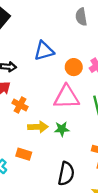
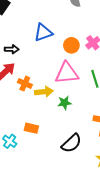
yellow arrow: (38, 127) -> (44, 92), moved
black semicircle: (66, 174) -> (71, 143), turned 40

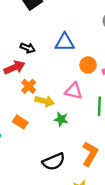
pink triangle: (67, 73) -> (74, 91), size x0.7
orange rectangle: (31, 128) -> (20, 122), moved

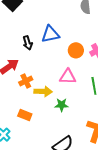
black arrow: (28, 48) -> (28, 43), moved, turned 64
orange cross: (29, 86) -> (26, 81), turned 32

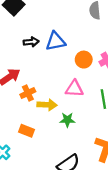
black arrow: (28, 43) -> (31, 42), moved, turned -80

